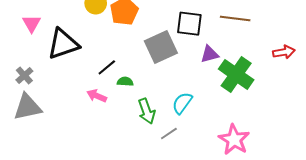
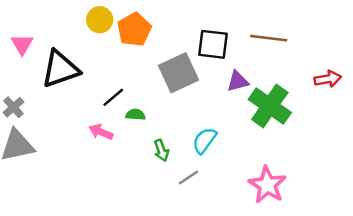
green arrow: (147, 111) -> (161, 150), size x0.7

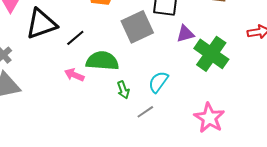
black line: (113, 97) -> (75, 38), moved
green semicircle: (135, 115) -> (102, 61), size x2.0

